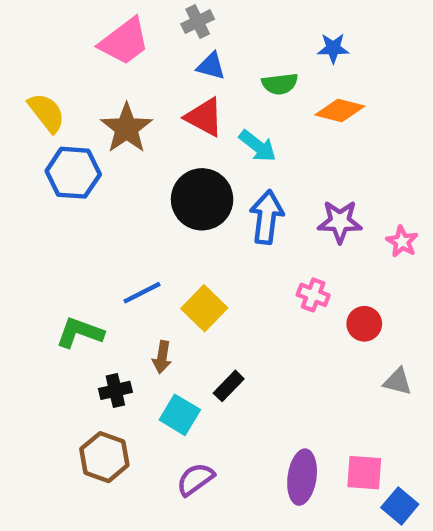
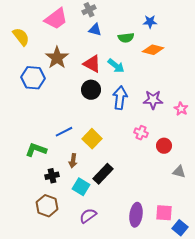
yellow semicircle: (47, 113) -> (21, 37), moved
red triangle: (204, 117) -> (92, 64), moved
black circle: (202, 199) -> (91, 90), size x0.7
black rectangle: (229, 386) -> (103, 174), size x1.5

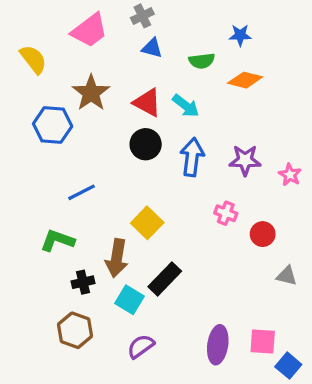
blue line: (64, 132) -> (81, 192), moved
brown arrow: (73, 161) -> (117, 258), size x1.6

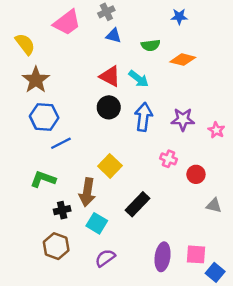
blue star: (240, 35) -> (179, 17), moved
brown star: (91, 93) -> (36, 80), moved
blue hexagon: (53, 125) -> (44, 117), moved
black rectangle: (165, 279) -> (137, 204), moved

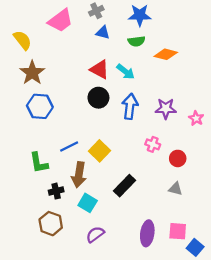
blue star: (179, 17) -> (140, 15), moved, size x1.5
blue line: (61, 143) -> (69, 147), moved
green L-shape: (43, 179) -> (39, 163), turned -120
gray triangle: (214, 205) -> (176, 189), moved

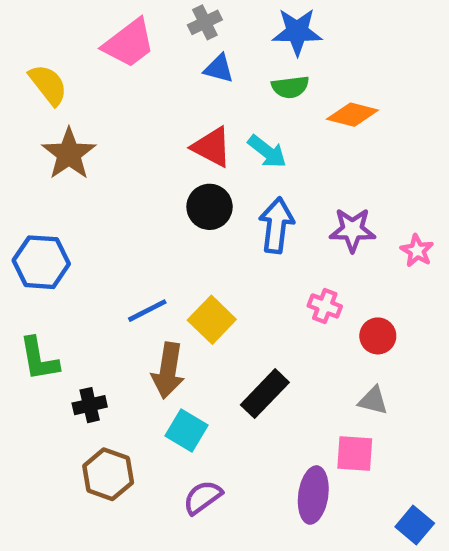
blue hexagon: (40, 106) -> (41, 262), moved
green L-shape: (39, 163) -> (39, 359), moved
black cross: (56, 191) -> (90, 405), moved
pink square: (178, 231) -> (355, 453), moved

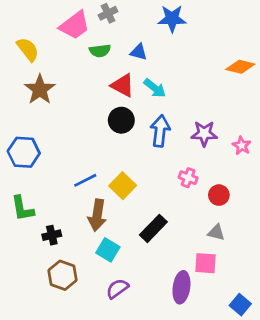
gray cross: (205, 22) -> (108, 13), moved
blue triangle: (219, 69) -> (139, 52), moved
green semicircle: (290, 87) -> (100, 51), moved
orange diamond: (352, 115) -> (240, 67), moved

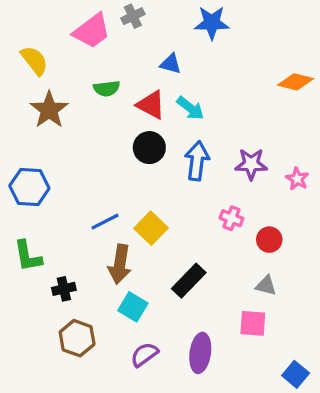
green semicircle: (100, 51) -> (107, 88), moved
purple ellipse: (181, 287) -> (200, 353), moved

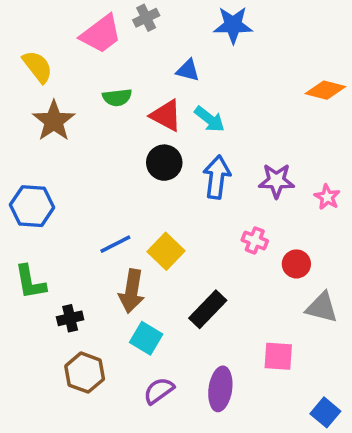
gray triangle: (266, 286) -> (322, 307), moved, size x1.4

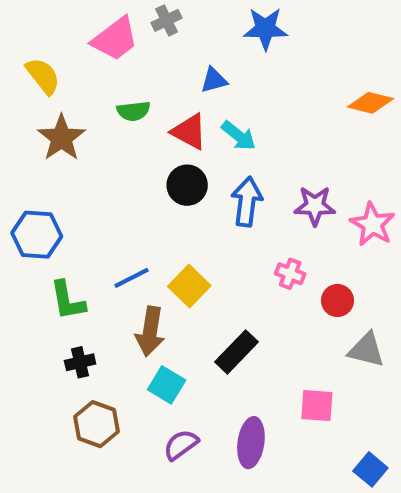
blue triangle: (188, 70) -> (214, 80), turned -30
pink star: (327, 197) -> (372, 224), size x1.5
green L-shape: (30, 282) -> (68, 301), moved

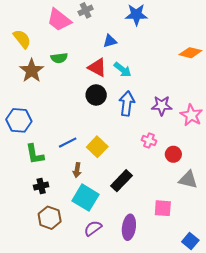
pink trapezoid: (115, 39) -> (59, 20), turned 75
green semicircle: (134, 111) -> (59, 58), moved
brown arrow: (150, 331) -> (77, 170), size x0.6
cyan square: (167, 385) -> (86, 198), size x1.4

